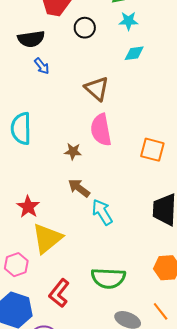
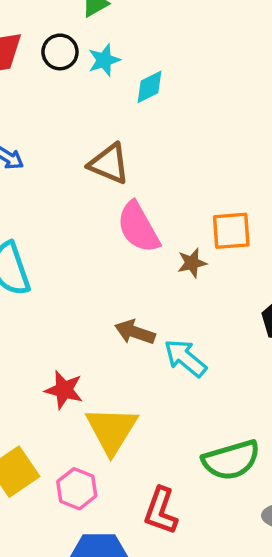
cyan star: (128, 21) -> (104, 60), moved
black circle: (85, 28) -> (60, 52), moved
brown star: (73, 151) -> (192, 263), moved

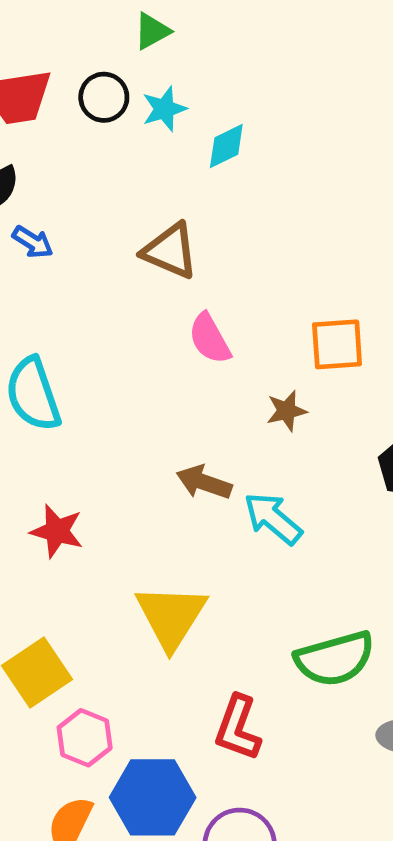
pink semicircle: (138, 227) -> (210, 339), size x0.7
brown star: (192, 263) -> (287, 411), moved
red star: (64, 390) -> (57, 531), moved
pink hexagon: (77, 489) -> (85, 738), moved

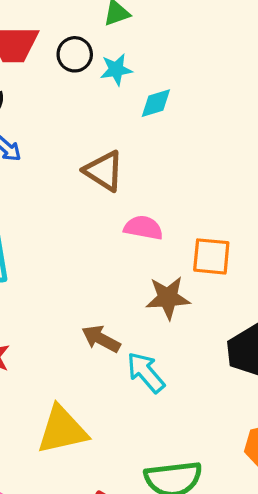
pink semicircle: (210, 339) -> (143, 228), moved, turned 120
brown star: (287, 411) -> (168, 298), size x1.5
yellow triangle: (171, 616) -> (62, 430), turned 36

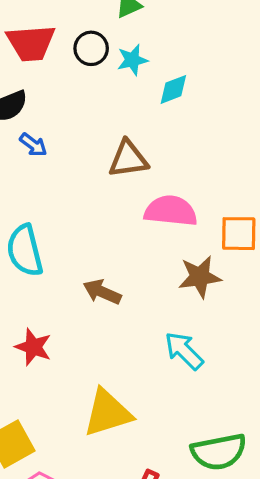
brown triangle: (104, 171) -> (128, 159), turned -36
pink semicircle: (143, 228) -> (171, 211), size x1.4
brown arrow: (101, 339) -> (102, 292), moved

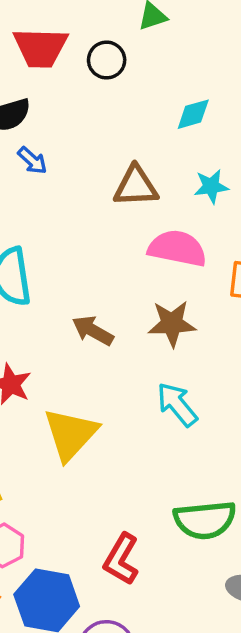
cyan star: (132, 60) -> (211, 186), moved
brown star: (200, 277) -> (172, 324), moved
yellow triangle: (108, 413) -> (71, 434), moved, turned -36

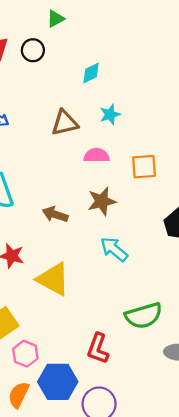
pink semicircle: (177, 248) -> (97, 155), size x0.7
yellow triangle: (71, 434) -> (53, 279), turned -33

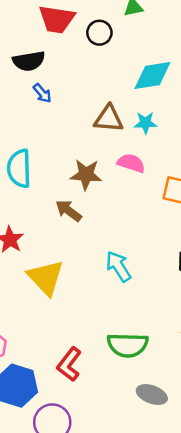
cyan diamond: (91, 73) -> (152, 75), size x1.6
cyan star: (110, 114) -> (146, 123), moved
brown star: (102, 201) -> (86, 175), moved

